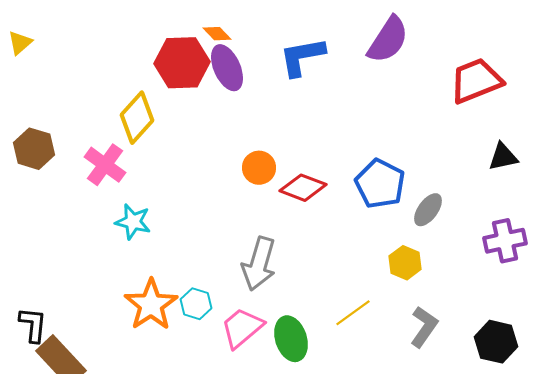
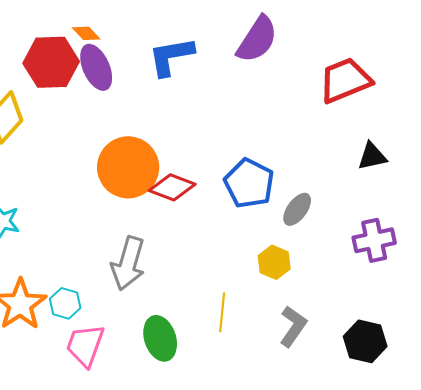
orange circle: (259, 168) -> (128, 167), size x1.8
yellow line: (353, 313) -> (222, 312), turned -48
pink trapezoid: (242, 328) -> (85, 345), moved, turned -30

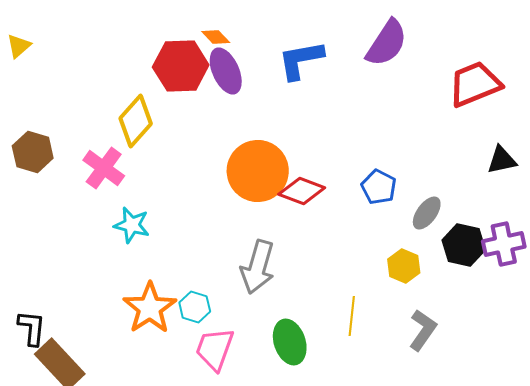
blue pentagon: (249, 183) -> (379, 187), size x0.7
black hexagon: (365, 341) -> (464, 245), moved

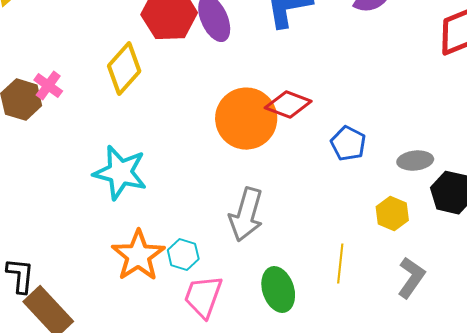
pink cross: (104, 168) -> (48, 86), moved, size x0.7
blue pentagon: (379, 187) -> (348, 144), moved
red diamond: (302, 191) -> (288, 105), moved
gray ellipse: (427, 213) -> (415, 161), turned 48
cyan star: (132, 225) -> (120, 173), size x1.5

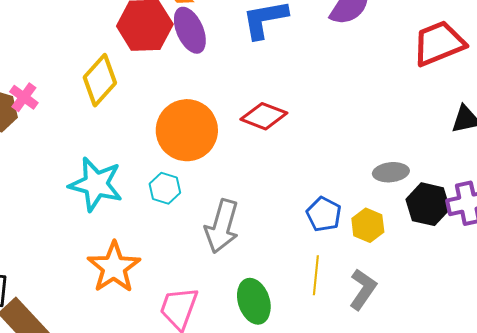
orange circle: (246, 119) -> (187, 130), moved
blue pentagon: (348, 144) -> (324, 214), moved
cyan hexagon: (183, 255) -> (165, 188), moved
gray L-shape: (411, 278) -> (363, 289), moved

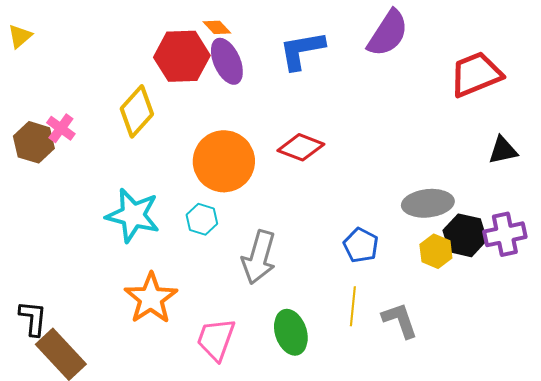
gray ellipse: (391, 172) -> (428, 203), size x1.4
yellow hexagon: (368, 225) -> (436, 251), moved
gray L-shape: (363, 289) -> (400, 320), turned -54

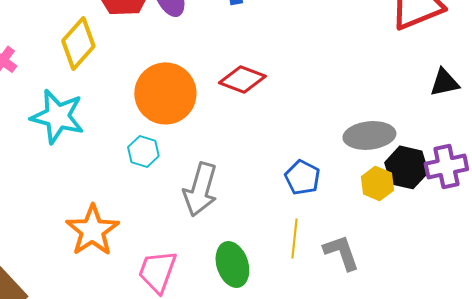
cyan star: (133, 215) -> (57, 116), moved

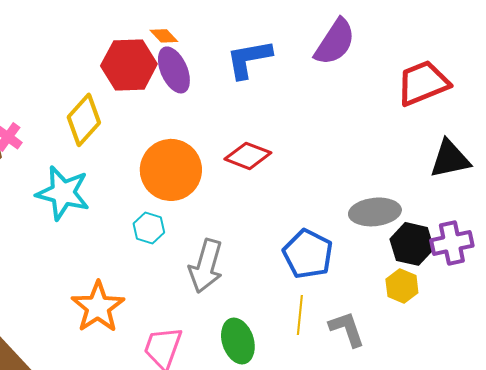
black triangle: (444, 82) -> (450, 159), size x1.4
blue pentagon: (302, 177) -> (308, 254), size x1.4
yellow hexagon: (377, 183) -> (402, 286), moved

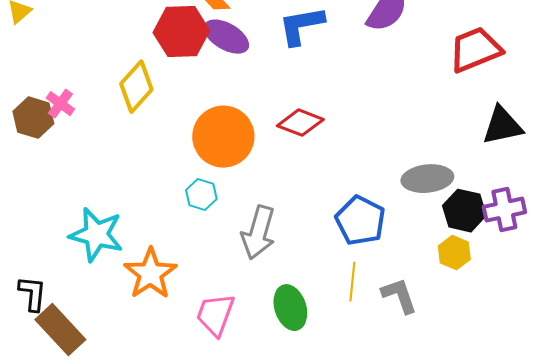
purple ellipse: (174, 70) -> (226, 37), turned -36
cyan star: (63, 193) -> (96, 235), moved

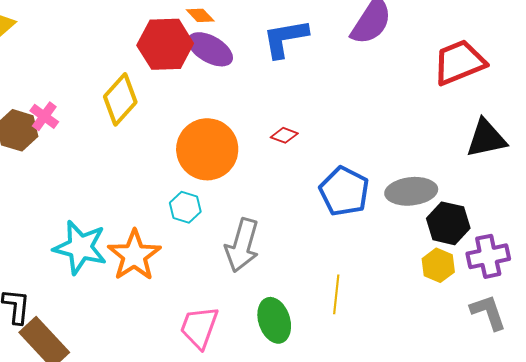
red diamond: (300, 123) -> (284, 135), size x0.6
purple cross: (504, 210) -> (488, 256), moved
blue pentagon: (360, 221) -> (344, 191), moved
orange star: (150, 274) -> (134, 255), moved
gray L-shape: (399, 296) -> (488, 312), moved

